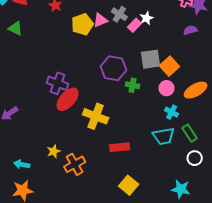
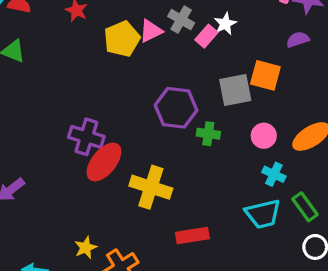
orange square: (169, 66) -> (265, 75), moved, turned -30

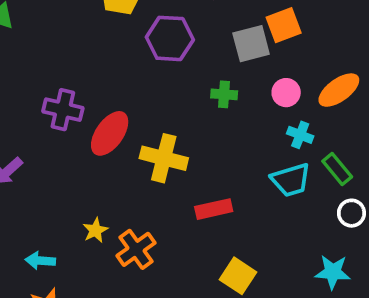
orange square: (265, 75) -> (284, 25), turned -32
purple hexagon: (176, 108) -> (170, 38), moved
purple cross: (86, 137) -> (63, 110), moved

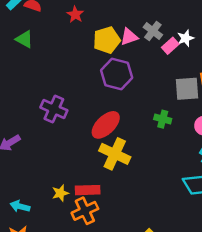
purple hexagon: (170, 38) -> (117, 74), moved
red ellipse: (110, 133) -> (106, 125), moved
red rectangle: (214, 209) -> (88, 190), moved

